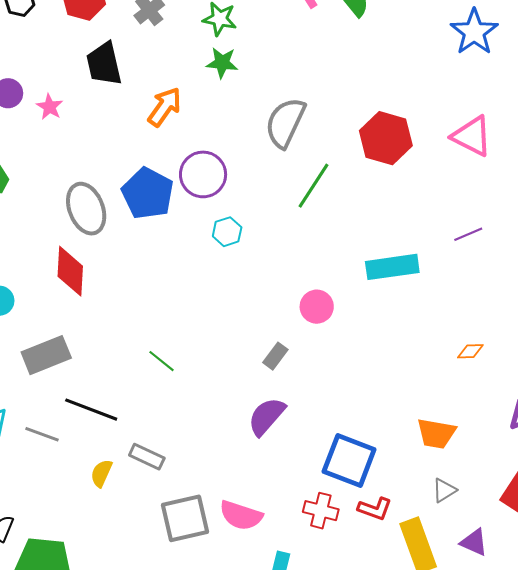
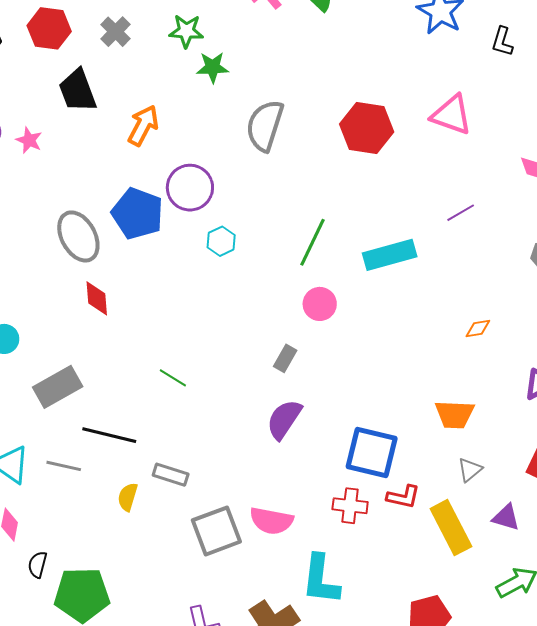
green star: (222, 63) -> (213, 67), moved
green line: (313, 186) -> (313, 242), moved
red diamond: (70, 271) -> (97, 298), moved, size x0.7

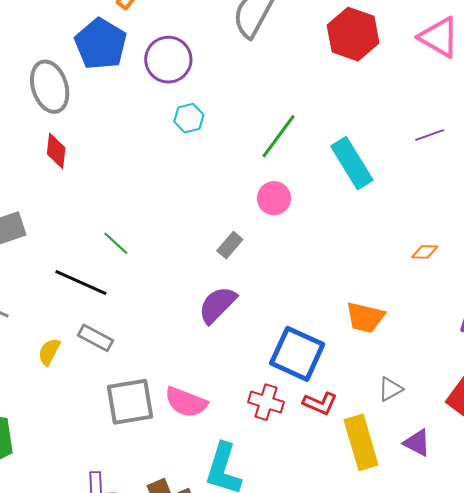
blue pentagon: (137, 214) -> (101, 44), moved
cyan rectangle: (390, 255) -> (352, 163), turned 63
orange trapezoid: (455, 414) -> (365, 317), moved
black line: (109, 435) -> (81, 282), moved

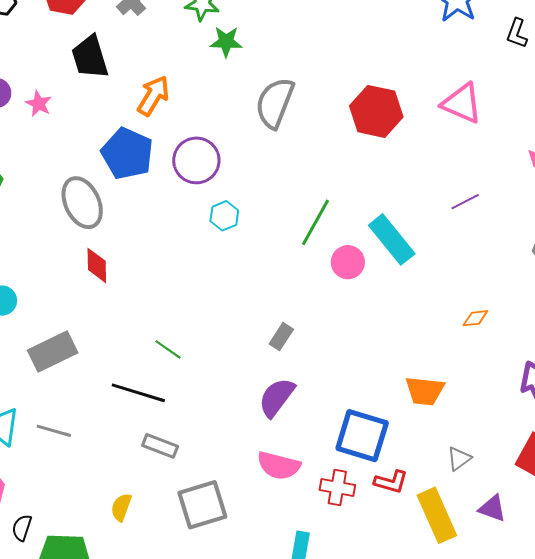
pink circle: (274, 198) -> (348, 262), moved
yellow semicircle: (49, 352) -> (121, 507), moved
pink semicircle: (186, 402) -> (279, 466), moved

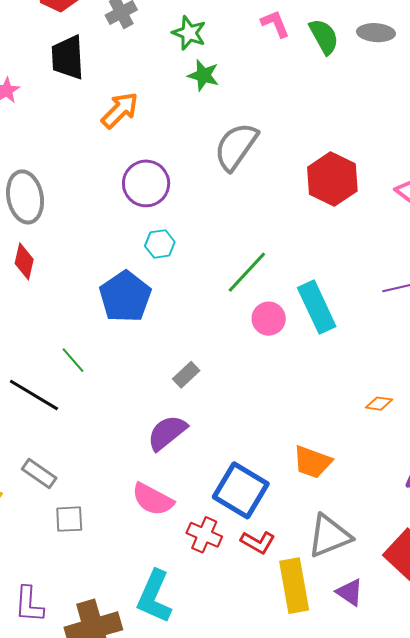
blue pentagon: (127, 154) -> (125, 297), moved
gray rectangle: (160, 446) -> (39, 474), moved
gray triangle: (459, 459) -> (329, 536), size x1.8
gray square: (202, 505) -> (69, 519), size x0.6

